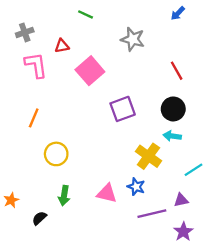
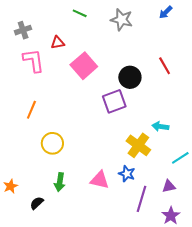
gray star: (133, 39) -> (122, 20), moved
black circle: (173, 109) -> (130, 77), moved
purple line: (152, 214) -> (142, 199), turned -60

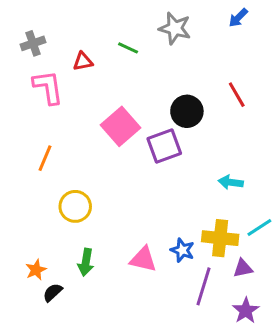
green line: (80, 13) -> (128, 48), moved
pink square: (84, 66) -> (121, 126), moved
yellow cross: (138, 145) -> (220, 238), moved, turned -30
orange star: (10, 186) -> (36, 270), moved

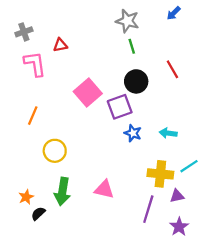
green line: (128, 48) -> (132, 46), moved, turned 48
blue star: (182, 250) -> (133, 133), moved
green arrow: (86, 262) -> (62, 192), size x1.4

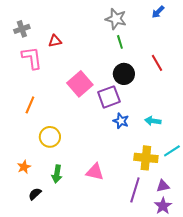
green arrow: (62, 192) -> (57, 174), size x0.7
purple triangle: (177, 196) -> (163, 186), moved
orange star: (26, 197) -> (24, 167), moved

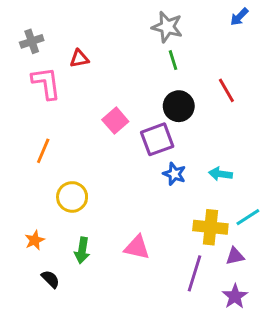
blue arrow: (158, 12) -> (239, 17), moved
pink square: (80, 84) -> (115, 121), size x0.7
purple triangle: (163, 186) -> (235, 256), moved
black semicircle: (35, 194) -> (50, 279), turned 88

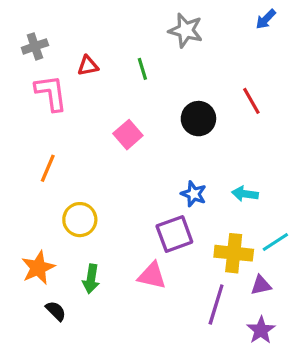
green line: (173, 60) -> (142, 69), moved
purple square: (157, 139) -> (174, 234), moved
orange star: (35, 240) -> (38, 268), size x1.5

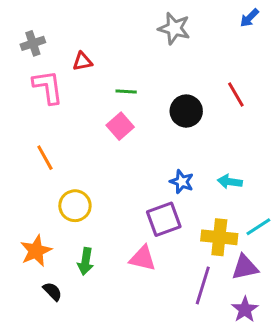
green line: (142, 69) -> (126, 91), moved, turned -70
orange line: (48, 168) -> (45, 158), turned -52
purple triangle: (261, 285) -> (245, 267), size x1.4

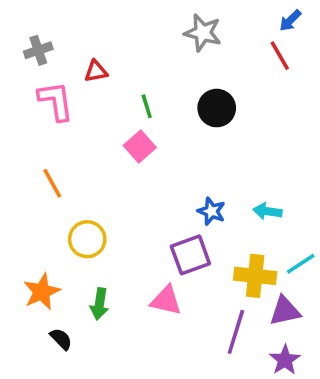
green line: (126, 91) -> (147, 106), turned 70
red line: (236, 94) -> (280, 56), moved
black circle: (186, 111) -> (217, 108), moved

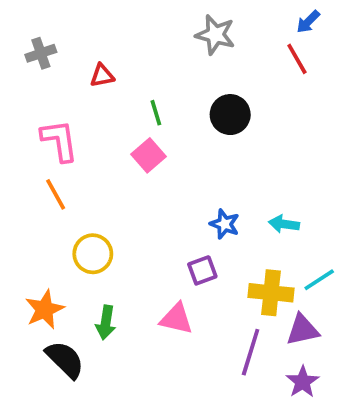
pink L-shape: (56, 101) -> (59, 141), moved
purple square: (190, 255) -> (202, 270), size x0.7
black semicircle: (61, 339) -> (65, 360), size x1.6

